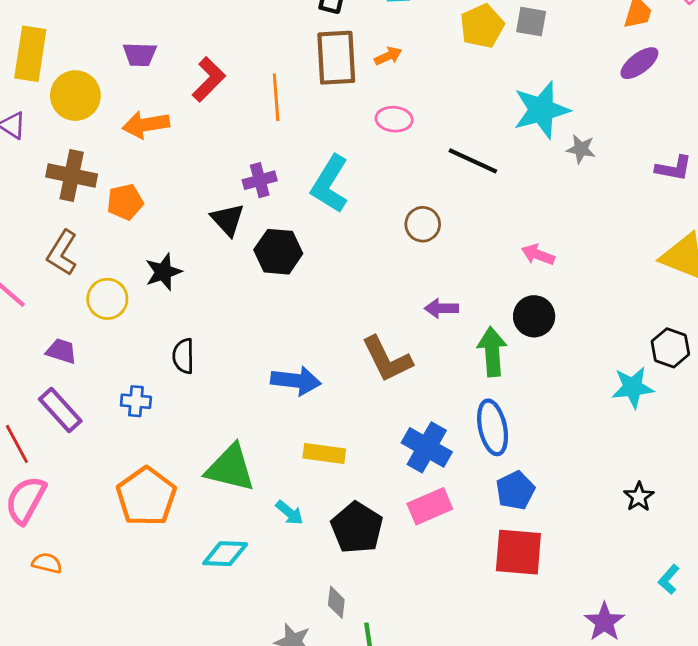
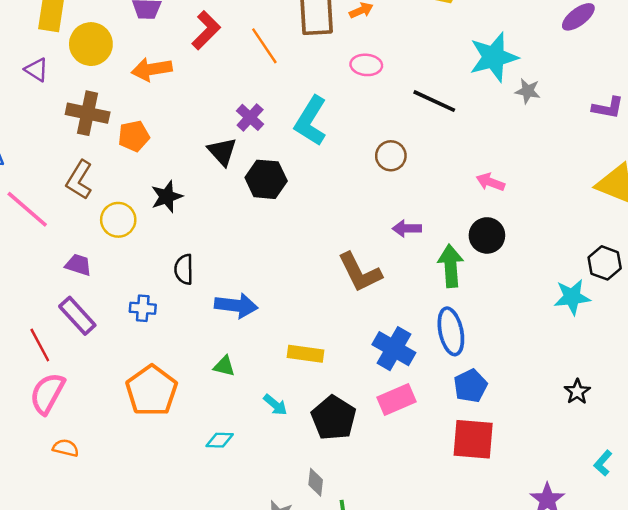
orange line: (276, 97) -> (264, 46), turned -30
purple cross: (260, 180) -> (250, 117), turned -32
blue arrow: (296, 381) -> (236, 305), moved
green triangle: (230, 468) -> (224, 366), size x0.5
cyan diamond: (225, 554) -> (220, 440), size x0.7

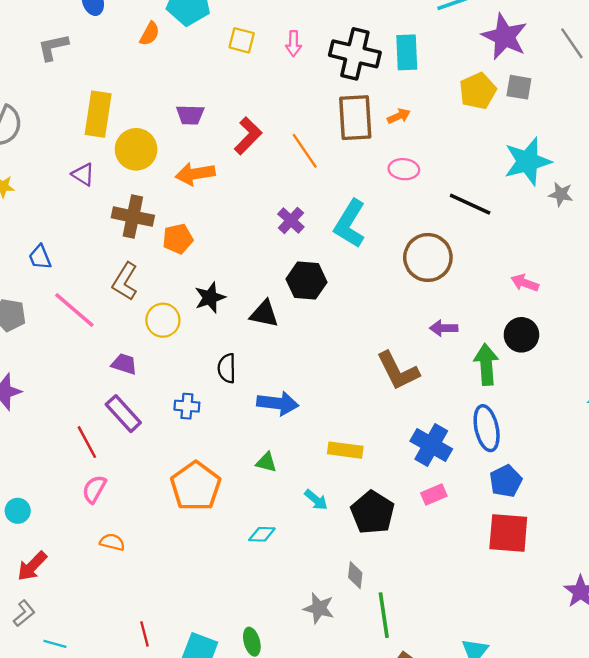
black triangle: (222, 152) -> (264, 314), moved, turned -36
brown circle: (391, 156) -> (428, 257), size x1.6
pink semicircle: (47, 393) -> (94, 489), size x0.7
pink rectangle: (397, 400) -> (434, 494), size x0.7

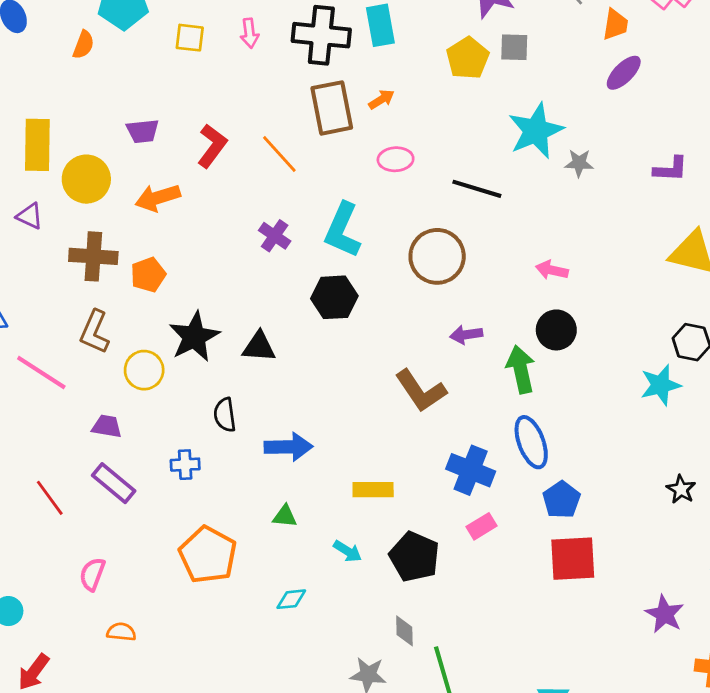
black hexagon: (307, 281) -> (334, 297), moved
black star: (210, 298) -> (194, 337), size x1.4
red line: (87, 442) -> (50, 498), moved

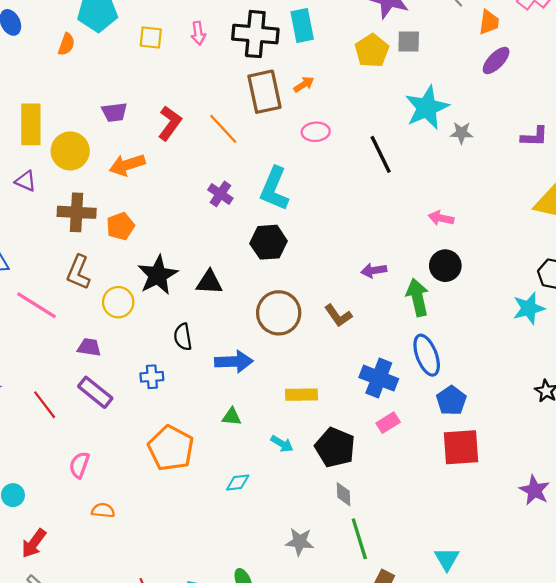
black line: (477, 189) -> (381, 154), turned 48
brown circle: (437, 256) -> (279, 313), moved
brown L-shape: (421, 391) -> (338, 315), size x0.7
gray diamond: (404, 631) -> (344, 494), moved

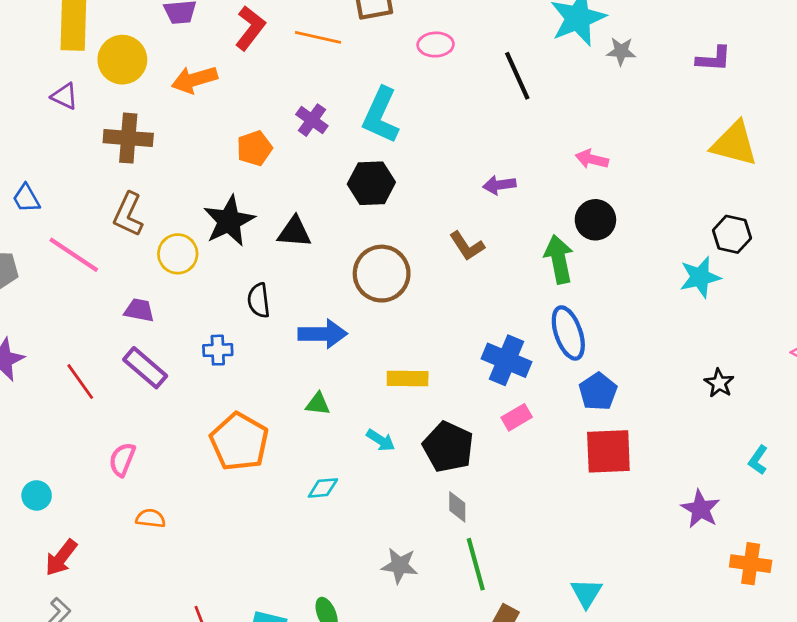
orange line: (223, 129) -> (318, 37), turned -36
orange pentagon: (120, 226) -> (254, 148), moved
purple arrow: (374, 270) -> (499, 185), moved
brown L-shape: (338, 315) -> (467, 246), moved

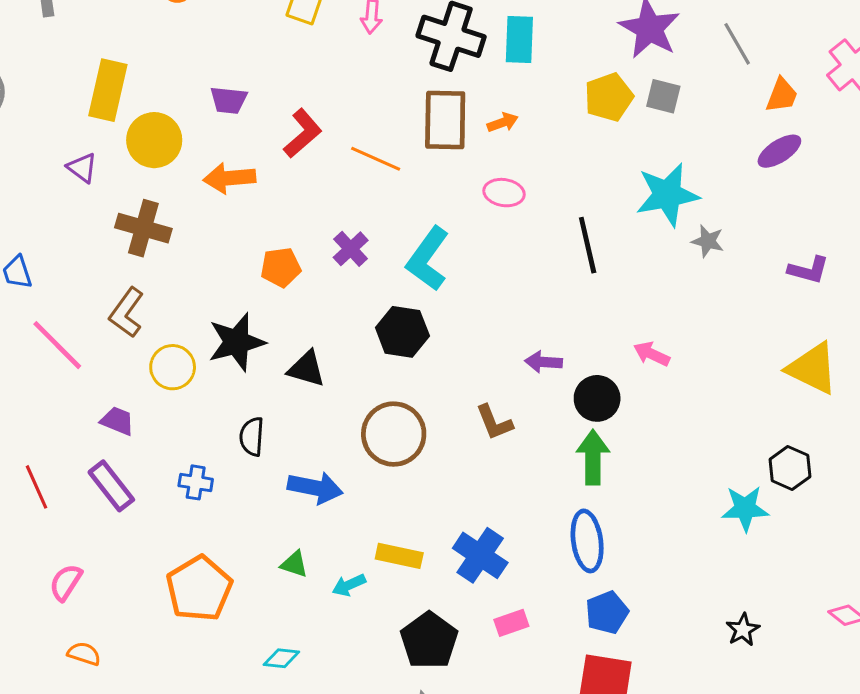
black circle: (595, 220) -> (597, 398), moved
blue cross: (507, 360) -> (480, 555), moved
cyan arrow: (381, 440) -> (349, 585), moved, turned 112

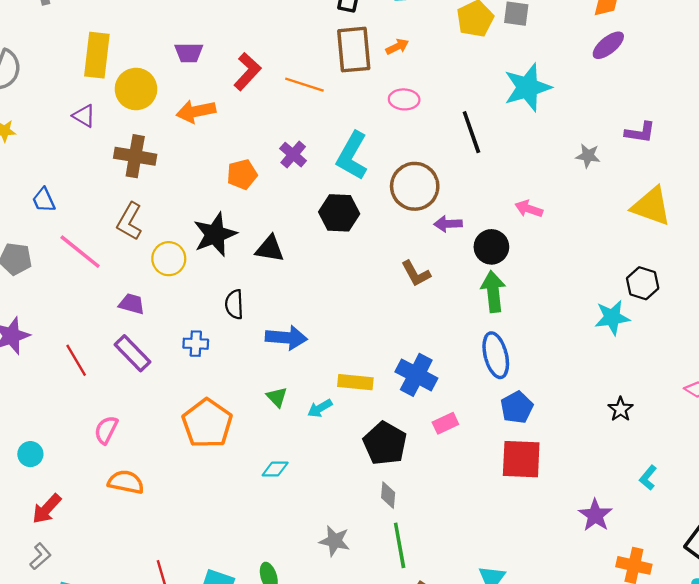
gray star: (708, 241) -> (588, 156), moved
brown circle: (394, 434) -> (415, 186), moved
green triangle: (294, 564) -> (277, 397), turned 35
orange semicircle: (84, 654) -> (126, 482), size x1.4

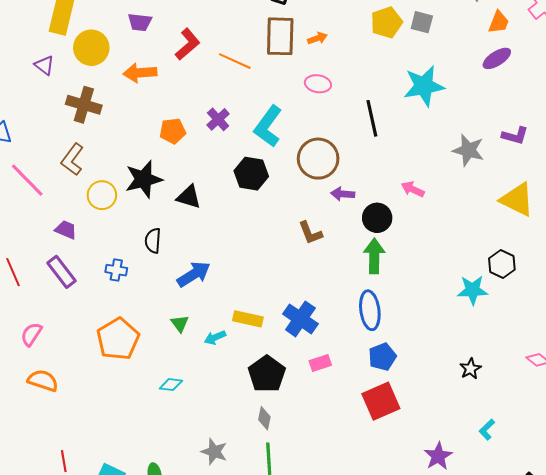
gray star: (588, 156) -> (468, 150), size x1.5
blue arrow: (286, 338) -> (194, 274), turned -44
red square: (521, 459) -> (381, 401), turned -33

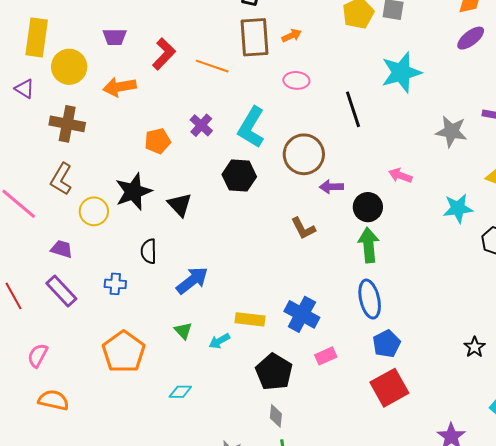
black triangle: (189, 197) -> (180, 205), turned 36
cyan star: (473, 290) -> (458, 208), moved

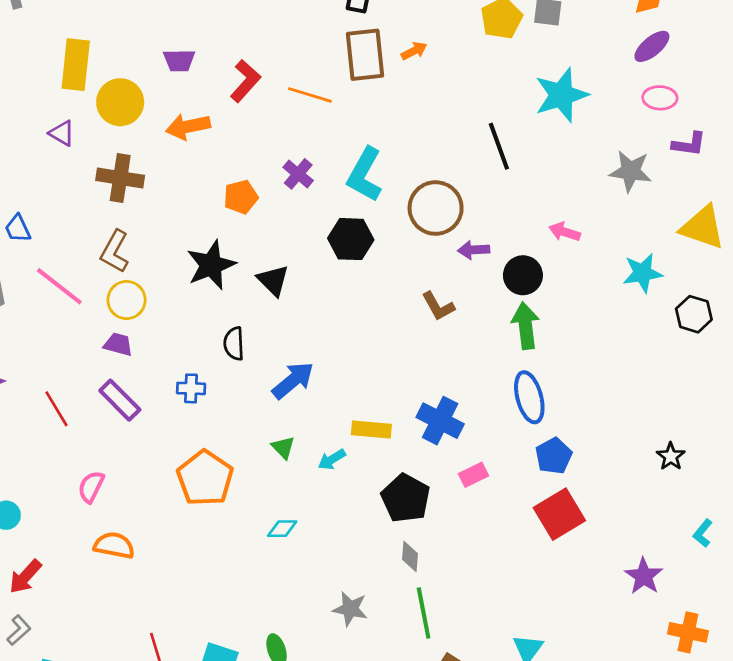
pink ellipse: (296, 80) -> (660, 98), moved
yellow circle: (94, 211) -> (127, 300), moved

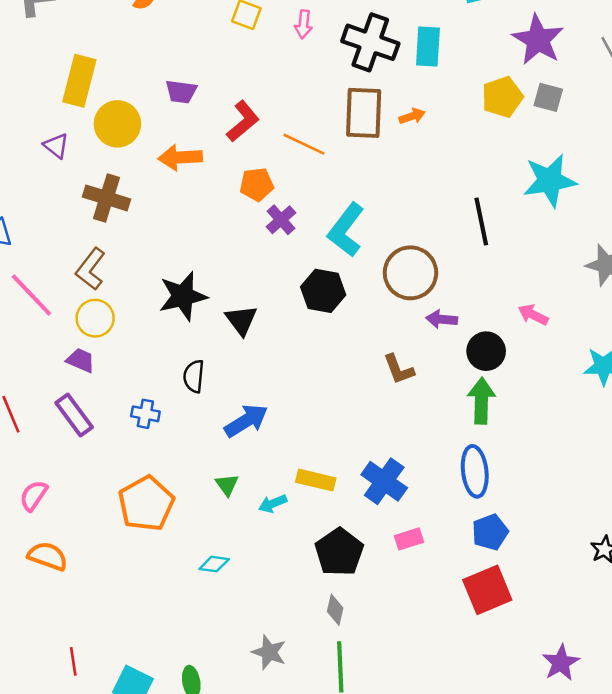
orange pentagon: (241, 197) -> (257, 184), moved

